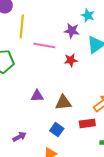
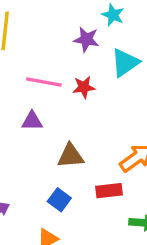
pink line: (44, 46) -> (44, 82), moved
purple triangle: (37, 96) -> (32, 121), moved

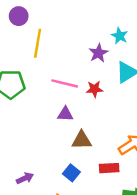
purple star: (86, 39) -> (98, 53), turned 30
purple triangle: (32, 121) -> (65, 114), moved

